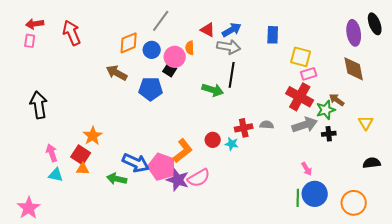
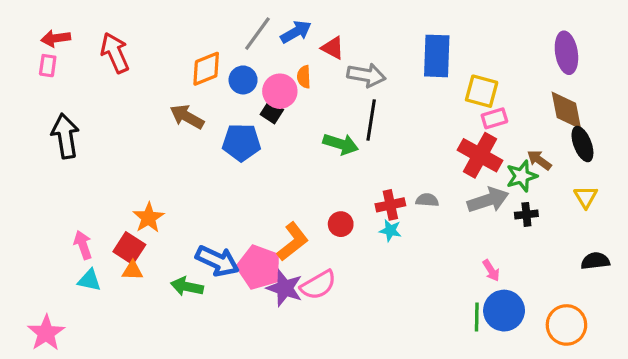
black ellipse: (375, 24) -> (582, 144), moved
blue arrow: (232, 30) -> (296, 32), moved
blue rectangle: (273, 35) -> (437, 56), size x1.5
black arrow: (39, 105) -> (65, 136), moved
cyan star: (232, 144) -> (390, 230), moved

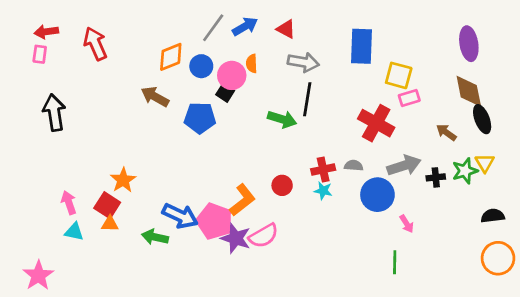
red triangle: (333, 48) -> (286, 29), moved
red cross: (480, 155) -> (376, 123), moved
green star: (522, 176) -> (465, 171), moved
blue circle: (504, 311) -> (377, 195), moved
orange circle: (566, 325) -> (498, 258), moved

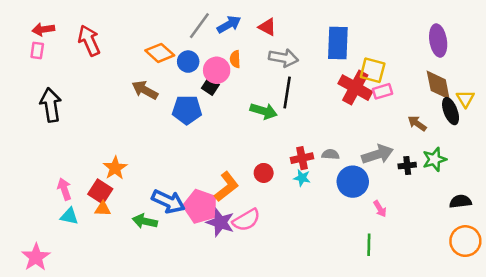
orange diamond: (171, 57) -> (160, 53), turned 64
red cross: (376, 123) -> (355, 88), moved
yellow triangle: (485, 163) -> (465, 99), moved

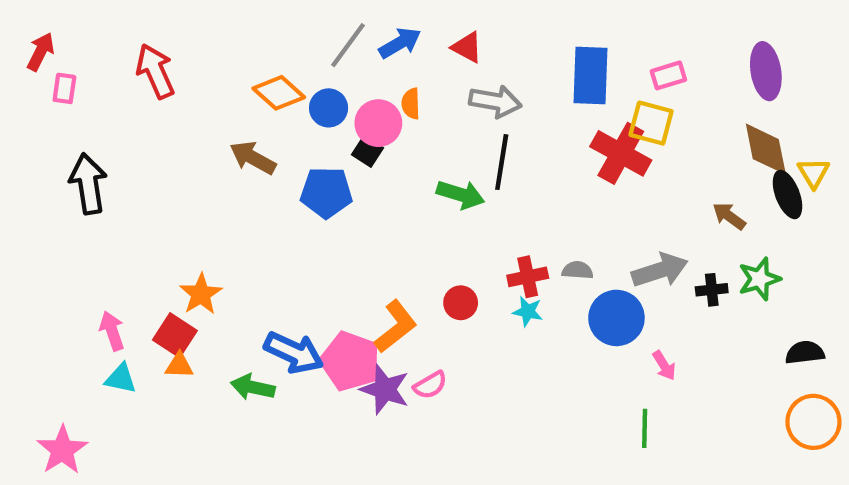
red arrow: (43, 29) -> (41, 52), moved, turned 125
pink rectangle: (382, 91) -> (668, 75), moved
pink semicircle: (246, 220) -> (430, 385), size x0.7

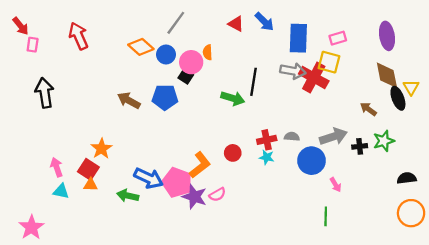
blue arrow: (400, 43) -> (264, 22), moved, turned 75
red arrow: (41, 52) -> (21, 26), turned 114
gray arrow: (495, 101) -> (293, 71), moved
brown arrow: (253, 158) -> (129, 100), moved

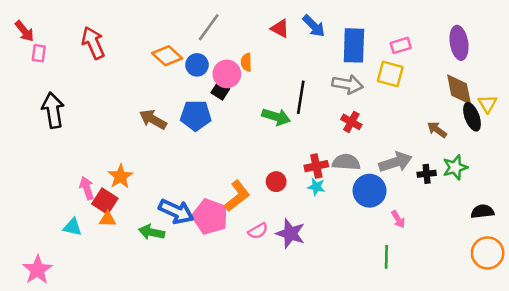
red cross: (314, 77) -> (351, 122), moved, size x0.6
gray semicircle: (292, 137) -> (346, 162), size x1.5
pink arrow: (57, 167) -> (87, 188), moved
purple star: (194, 197) -> (290, 234), moved

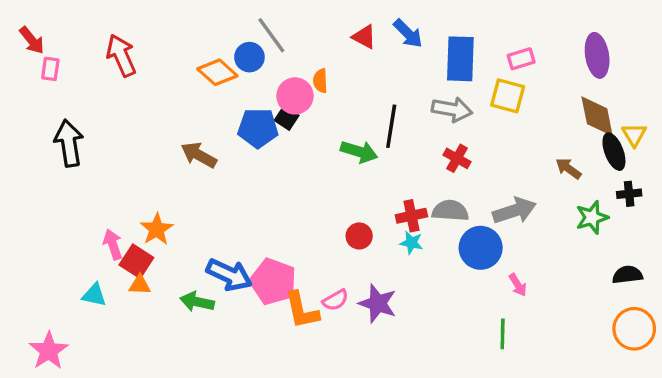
gray line: (209, 27) -> (271, 35), turned -72
blue circle: (197, 65) -> (249, 57), moved
blue pentagon: (196, 115) -> (258, 128), moved
black cross: (427, 174) -> (629, 194), moved
orange L-shape: (237, 196) -> (302, 310), moved, turned 116

